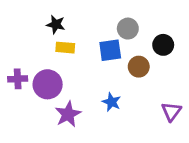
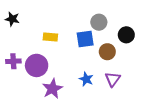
black star: (56, 24) -> (12, 19), moved
purple triangle: (171, 112) -> (113, 79), moved

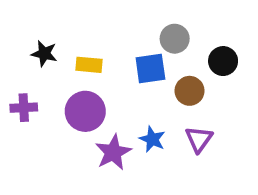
black star: (12, 19) -> (44, 54), moved
purple circle: (37, 65) -> (85, 111), moved
purple star: (52, 89) -> (113, 152), moved

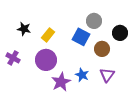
yellow rectangle: (89, 65) -> (48, 35), turned -56
blue square: (150, 68) -> (81, 37), turned 36
purple cross: (24, 108) -> (13, 58), turned 32

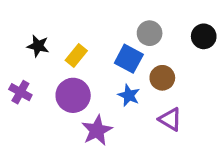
black circle: (120, 33) -> (204, 36), moved
blue star: (82, 75) -> (129, 95), moved
purple triangle: (107, 75) -> (170, 119), turned -35

